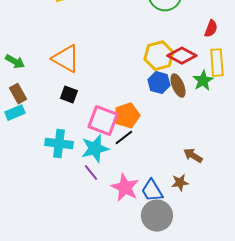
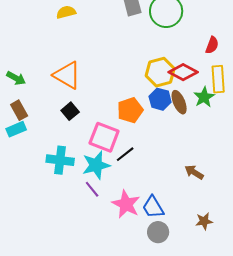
black square: (69, 95) -> (70, 111), turned 30
orange pentagon: (127, 116) -> (130, 110), moved
brown star: (180, 183) -> (204, 221), moved
gray circle: (157, 216) -> (158, 232), size x0.7

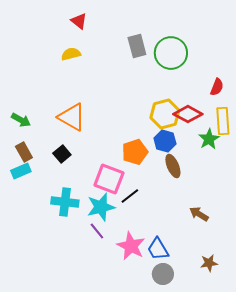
brown ellipse: (179, 102) -> (173, 166), moved
black square: (70, 111) -> (62, 154), moved

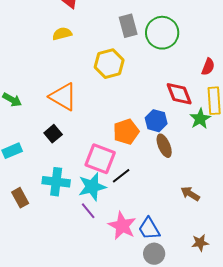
yellow hexagon: (165, 114) -> (109, 64), moved
red diamond: (188, 114) -> (179, 94), turned 40
brown rectangle: (24, 152) -> (20, 198), moved

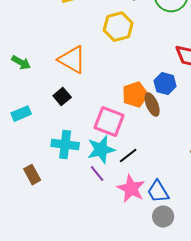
brown ellipse: (164, 146) -> (152, 105), moved
black line: (121, 176) -> (128, 156), moved
brown rectangle: (20, 198) -> (32, 175), moved

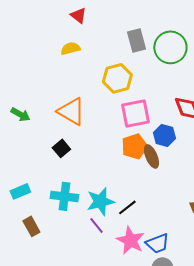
cyan rectangle: (21, 114) -> (20, 191), moved
pink square: (109, 122) -> (135, 113), moved, turned -32
blue trapezoid: (158, 192) -> (157, 243), turned -80

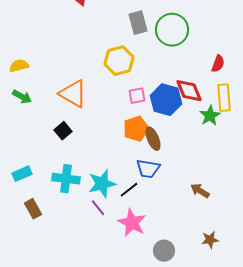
yellow semicircle: (70, 48) -> (19, 66), moved
pink square: (135, 113) -> (137, 96), size x0.6
blue hexagon: (164, 135) -> (166, 100), moved, size x1.4
blue trapezoid: (157, 243) -> (148, 169), moved, turned 30

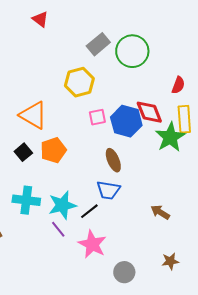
gray rectangle: (138, 23) -> (98, 44), turned 65
green star: (210, 116) -> (170, 137), size x1.4
orange pentagon: (136, 129) -> (53, 150), moved

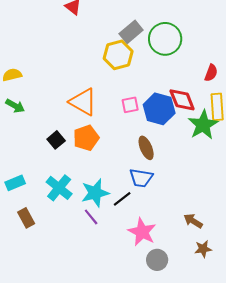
yellow hexagon: (79, 82) -> (118, 55), moved
orange triangle: (33, 115) -> (83, 102), moved
cyan cross: (26, 200) -> (59, 188), turned 32
brown arrow: (160, 212) -> (193, 221), moved
pink star: (92, 244) -> (142, 232), moved

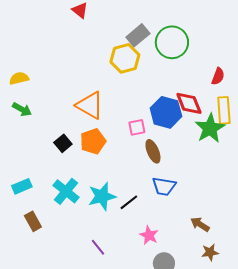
pink square: (130, 105) -> (137, 127), moved
blue trapezoid: (141, 178) -> (164, 186), moved
purple line: (91, 217) -> (98, 247), moved
pink star: (142, 232) -> (149, 235), size x0.7

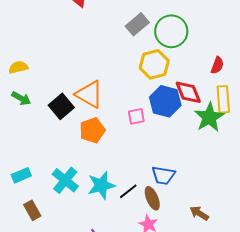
yellow hexagon: (125, 58) -> (154, 64), moved
black square: (63, 143) -> (61, 106), moved, size x1.4
brown ellipse: (153, 151) -> (152, 198), moved

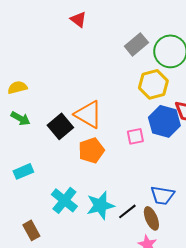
cyan rectangle: (21, 175) -> (23, 171), moved

